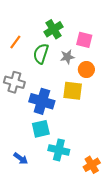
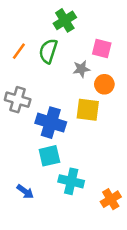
green cross: (54, 29) -> (65, 20), moved
green semicircle: (41, 54) -> (48, 51), moved

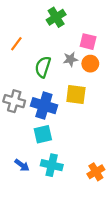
green semicircle: (48, 51) -> (43, 67), moved
orange circle: (104, 84) -> (90, 64), moved
gray cross: (18, 100) -> (14, 101), moved
cyan cross: (71, 181) -> (52, 165), moved

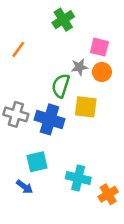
green semicircle: (43, 67) -> (61, 86), moved
cyan square: (43, 134) -> (37, 162), moved
cyan cross: (52, 165) -> (78, 178), moved

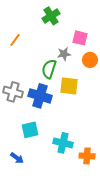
orange circle: (102, 72) -> (90, 60), moved
blue arrow: (25, 187) -> (17, 158), moved
orange cross: (108, 194) -> (87, 156), turned 35

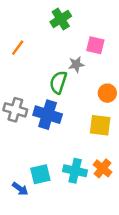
orange circle: (90, 60) -> (107, 93), moved
yellow square: (69, 86) -> (100, 125), moved
cyan square: (30, 130) -> (40, 174), moved
orange cross: (87, 156) -> (103, 168), moved, turned 35

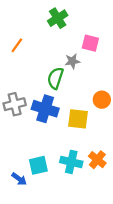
orange circle: (107, 93) -> (102, 100), moved
gray cross: (15, 110) -> (15, 104), turned -30
yellow square: (100, 125) -> (78, 119), moved

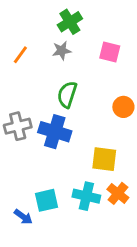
gray star: (72, 61) -> (62, 51), moved
orange circle: (102, 100) -> (123, 107), moved
yellow square: (78, 119) -> (104, 159), moved

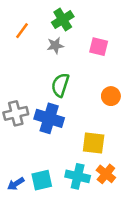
orange line: (20, 55) -> (22, 31), moved
blue arrow: (23, 217) -> (16, 184), moved, turned 112

